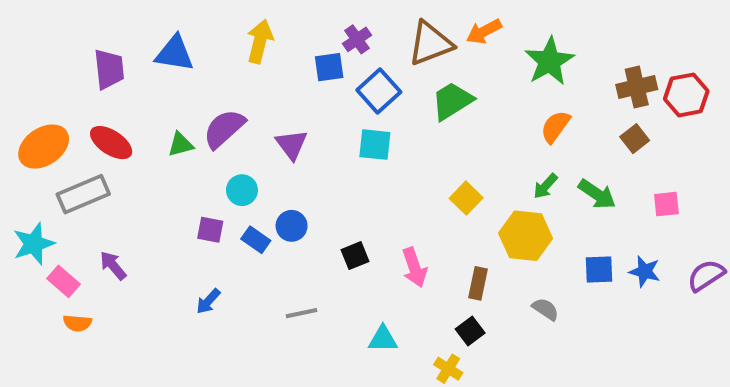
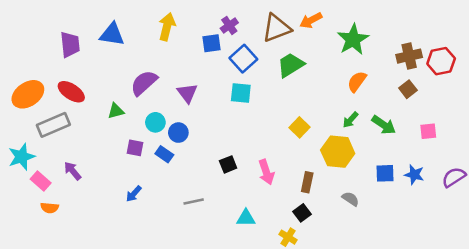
green triangle: (180, 145) -> (116, 111), moved
blue circle: (292, 226) -> (178, 133), moved

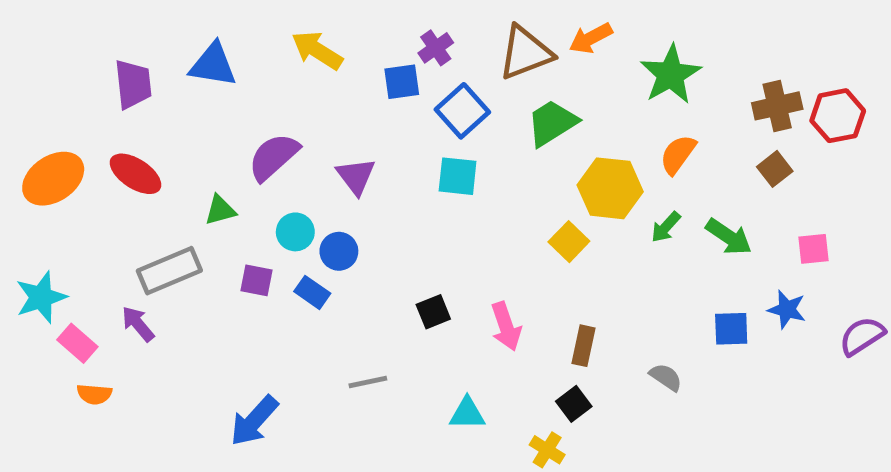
yellow arrow: (167, 27) -> (317, 50), turned -72
gray rectangle: (53, 125) -> (169, 271), moved
yellow hexagon: (338, 152) -> (610, 188), moved
blue star: (414, 175) -> (787, 309), moved
blue arrow: (134, 194) -> (254, 421), moved, size x1.6

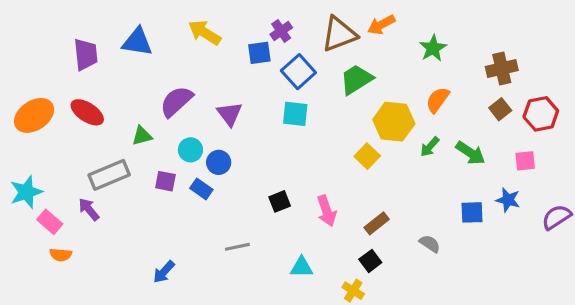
green star: (671, 75) -> (433, 48), size x0.7
red hexagon: (838, 116) -> (541, 114), moved
brown rectangle: (583, 346) -> (377, 223), turned 40
blue arrow: (254, 421) -> (164, 272), size x0.7

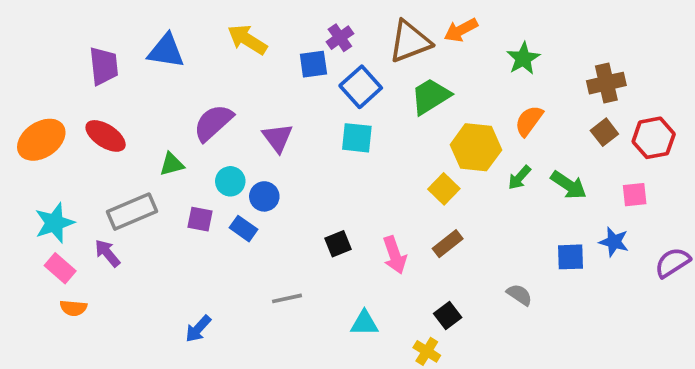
cyan star: (26, 192) -> (55, 223), moved
brown rectangle: (377, 223) -> (448, 244), moved

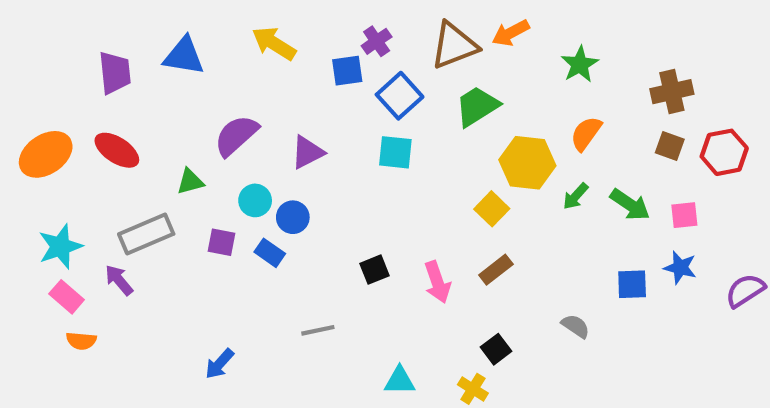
brown square: (604, 132) -> (670, 146), turned -32
purple triangle: (278, 138) -> (307, 152), turned 40
pink square: (635, 195) -> (684, 215), moved
cyan triangle: (364, 323) -> (400, 381), moved

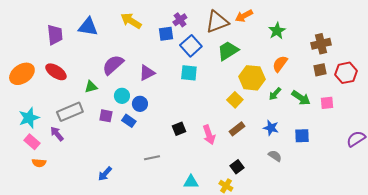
brown square: (670, 146) -> (320, 70), turned -32
blue star: (680, 267) -> (271, 128), moved

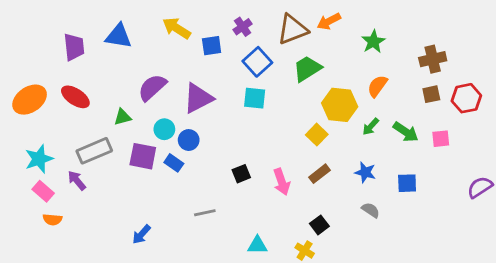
blue square: (166, 34) -> (212, 46), moved
purple triangle: (147, 73) -> (198, 98), size x1.4
purple square: (106, 116) -> (143, 156), size x1.5

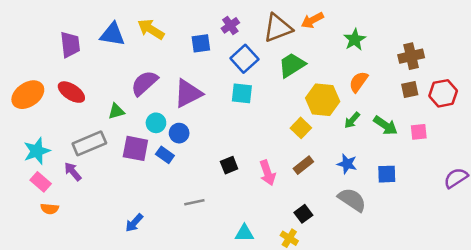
yellow arrow: (177, 28) -> (151, 29), moved
gray semicircle: (371, 210) -> (352, 200), size x1.6

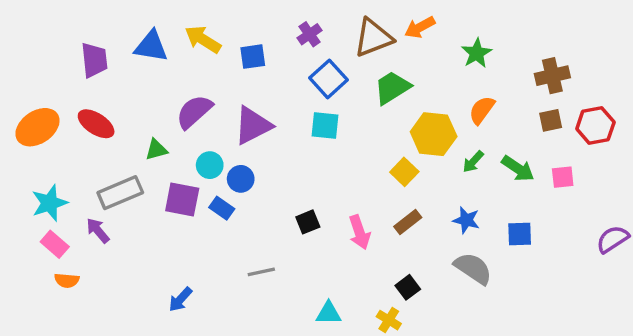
blue square: (201, 43) -> (253, 57), moved

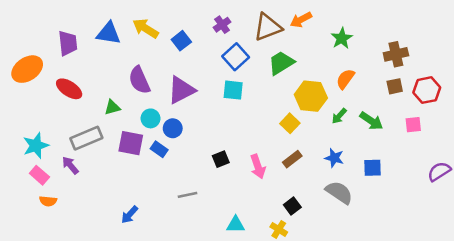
blue square: (253, 57) -> (181, 41), turned -30
purple semicircle: (194, 112) -> (139, 80), turned -72
orange ellipse: (37, 127) -> (27, 69), moved
pink square: (563, 177) -> (413, 125), moved

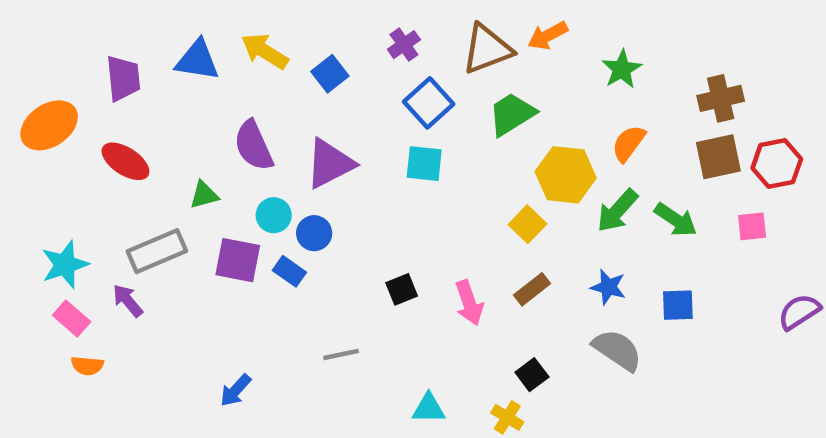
brown square: (395, 86) -> (718, 157), size x1.5
green arrow: (339, 116) -> (617, 211), size x1.5

